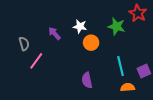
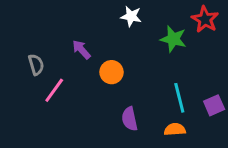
white star: (80, 26) -> (131, 16), moved
orange circle: (91, 43) -> (111, 72), moved
orange semicircle: (128, 87) -> (175, 129), moved

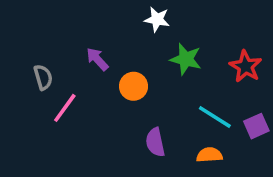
red star: (205, 19) -> (246, 66), moved
green star: (173, 39) -> (186, 59), moved
cyan line: (179, 98) -> (215, 117), turned -44

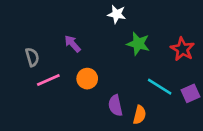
orange circle: (134, 86) -> (87, 79), moved
pink line: (65, 108) -> (48, 80), turned 30
orange semicircle: (209, 155) -> (140, 115), moved, turned 108

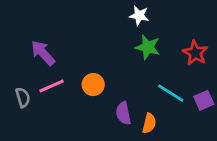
white star: (117, 14) -> (139, 16), moved
purple arrow: (72, 44) -> (43, 53), moved, size x1.4
gray semicircle: (32, 57) -> (23, 97), moved

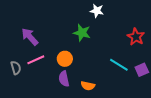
green star: (148, 47) -> (82, 33), moved
purple semicircle: (123, 113) -> (64, 79), moved
orange semicircle: (149, 123) -> (88, 86), moved, turned 88

